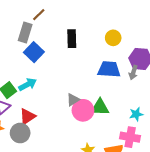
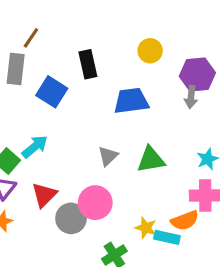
blue square: (34, 52) -> (52, 92), moved
blue trapezoid: (109, 69) -> (131, 101), moved
pink circle: (83, 110) -> (95, 203), moved
gray circle: (20, 133) -> (71, 218), moved

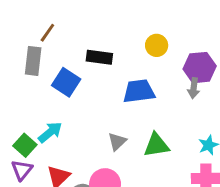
black rectangle: (88, 64) -> (99, 57), turned -70

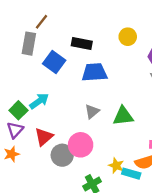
blue trapezoid: (139, 91) -> (94, 72), moved

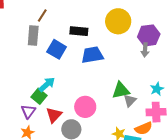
yellow circle: (128, 37) -> (118, 21), size x1.6
green square: (18, 110) -> (39, 96), moved
gray triangle: (92, 111) -> (130, 101), moved
pink circle: (81, 145) -> (85, 107), moved

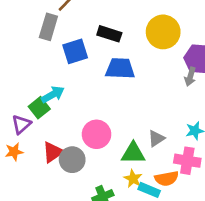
blue square: (57, 49) -> (75, 51), turned 30
green triangle: (121, 90) -> (133, 153), moved
red triangle: (54, 115) -> (53, 152), moved

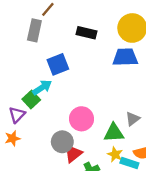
blue square: (75, 51) -> (58, 64), moved
blue trapezoid: (120, 69) -> (125, 57), moved
red triangle: (53, 152) -> (73, 154), moved

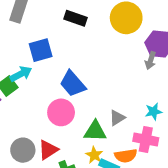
blue trapezoid: (125, 57) -> (73, 84), moved, turned -135
gray circle: (62, 142) -> (23, 150), moved

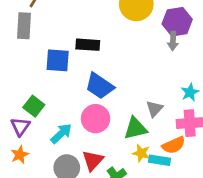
black rectangle: (76, 18) -> (88, 45), moved
blue square: (41, 50) -> (58, 60), turned 35
cyan arrow: (21, 74) -> (61, 134), moved

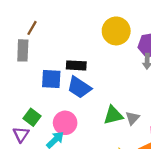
blue trapezoid: (100, 86) -> (79, 87), moved
pink circle: (96, 119) -> (65, 123), moved
green triangle: (136, 128) -> (113, 115), moved

